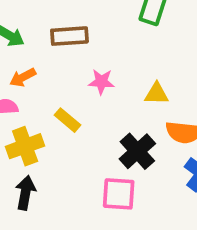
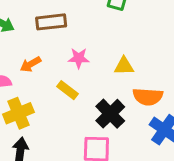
orange arrow: (23, 77) -> (31, 64), moved
yellow rectangle: (67, 120) -> (67, 90), moved

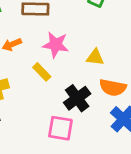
pink star: (79, 58) -> (56, 45), size x1.4

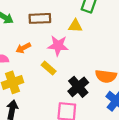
yellow triangle: (95, 57) -> (75, 26), moved

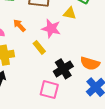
orange arrow: (23, 48) -> (19, 25), turned 64

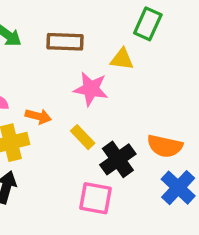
orange arrow: (19, 25) -> (38, 116), moved, turned 152
yellow rectangle: (39, 47) -> (83, 137), moved

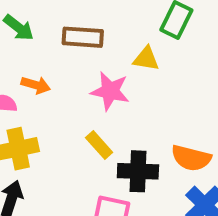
orange arrow: (38, 116) -> (36, 85), moved
black cross: (118, 159) -> (138, 171), turned 36

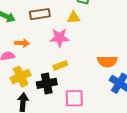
yellow rectangle: (99, 145) -> (60, 65), turned -56
black cross: (138, 171) -> (47, 83), moved

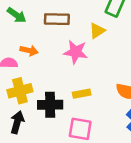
yellow triangle: (74, 17) -> (97, 31), turned -40
yellow rectangle: (60, 65) -> (82, 94), moved

